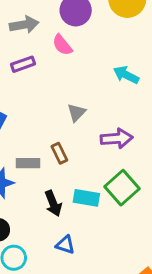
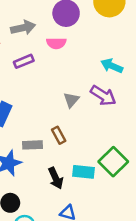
pink semicircle: (62, 45) -> (56, 43), turned -48
purple arrow: (117, 138) -> (103, 96), moved, turned 40

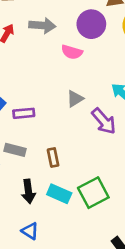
purple rectangle: (24, 61) -> (24, 113), moved
gray triangle: (71, 100) -> (75, 99), moved
brown rectangle: (59, 135) -> (53, 157), moved

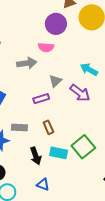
gray arrow: (42, 26) -> (27, 63), moved
purple rectangle: (24, 113) -> (41, 99), moved

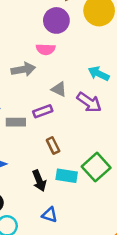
gray triangle: (55, 81) -> (59, 89), turned -48
gray rectangle: (19, 128) -> (16, 122), moved

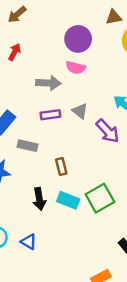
purple circle: (56, 20) -> (78, 39), moved
purple rectangle: (43, 111) -> (50, 115), moved
gray rectangle: (16, 122) -> (27, 146), moved
blue triangle: (50, 215) -> (29, 242), moved

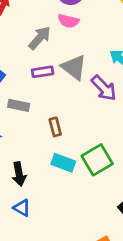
gray arrow: (48, 83) -> (40, 38), turned -50
gray triangle: (80, 111) -> (74, 67), size x1.5
black arrow: (39, 199) -> (19, 174), moved

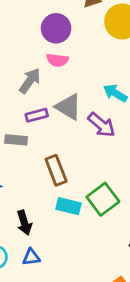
gray rectangle: (19, 105) -> (16, 140), moved
brown rectangle: (55, 127) -> (56, 170), size x1.5
blue triangle: (22, 208) -> (31, 257), turned -30

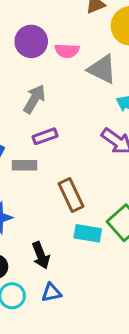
purple circle: (56, 28) -> (31, 41), moved
pink semicircle: (57, 60) -> (67, 51), moved
gray triangle: (68, 107) -> (102, 69), moved

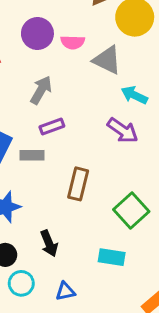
brown rectangle: (71, 195) -> (78, 184), turned 40
cyan rectangle: (88, 233) -> (112, 257), moved
blue triangle: (51, 293) -> (65, 291), moved

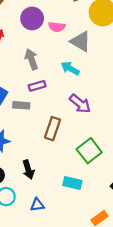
gray arrow: (41, 90) -> (31, 59), turned -54
cyan arrow: (134, 95) -> (70, 68), moved
purple arrow: (123, 130) -> (80, 104), moved

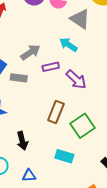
gray arrow: (31, 59) -> (30, 52), moved, turned 72
purple rectangle: (37, 86) -> (51, 67), moved
brown rectangle: (53, 129) -> (56, 112), moved

